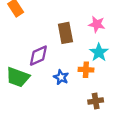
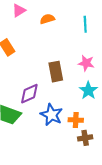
orange cross: (86, 70) -> (76, 120), moved
blue star: (61, 77) -> (51, 115), size x1.5

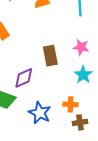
blue star: (51, 115) -> (40, 113), moved

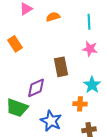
pink star: (81, 47) -> (90, 49), moved
orange cross: (70, 104) -> (80, 104), moved

